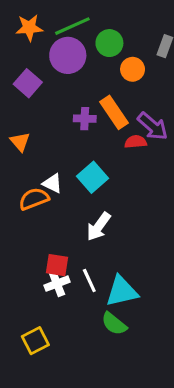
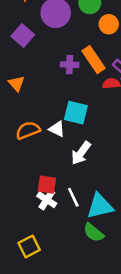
cyan square: (92, 177) -> (76, 113), turned -35
white triangle: (52, 183) -> (57, 129), moved
white cross: (57, 284) -> (47, 200), turned -36

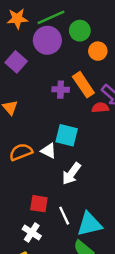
white cross: (47, 200) -> (32, 233), moved

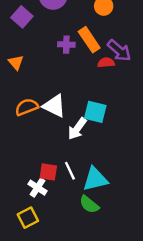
cyan square: (67, 135) -> (95, 112), moved
white triangle: (49, 151) -> (54, 106), size x1.5
red square: (39, 204) -> (48, 172), moved

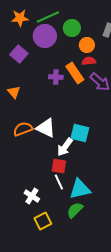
red semicircle: (106, 63) -> (89, 61), moved
red square: (48, 172) -> (59, 166), moved
green semicircle: (89, 204) -> (75, 210), turned 96
yellow square: (28, 218) -> (43, 221), moved

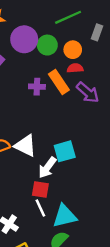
green line: (48, 17) -> (68, 17), moved
green circle: (72, 28) -> (47, 45), moved
cyan square: (80, 133) -> (65, 151), turned -30

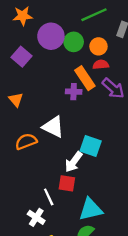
purple cross: (37, 87) -> (74, 92), moved
white triangle: (25, 146) -> (53, 127), moved
cyan square: (65, 151) -> (91, 146), turned 35
white line: (40, 208) -> (49, 197), moved

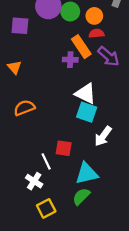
purple square: (22, 57) -> (20, 26), turned -36
white triangle: (53, 127) -> (86, 94), moved
white arrow: (74, 162) -> (103, 136), moved

